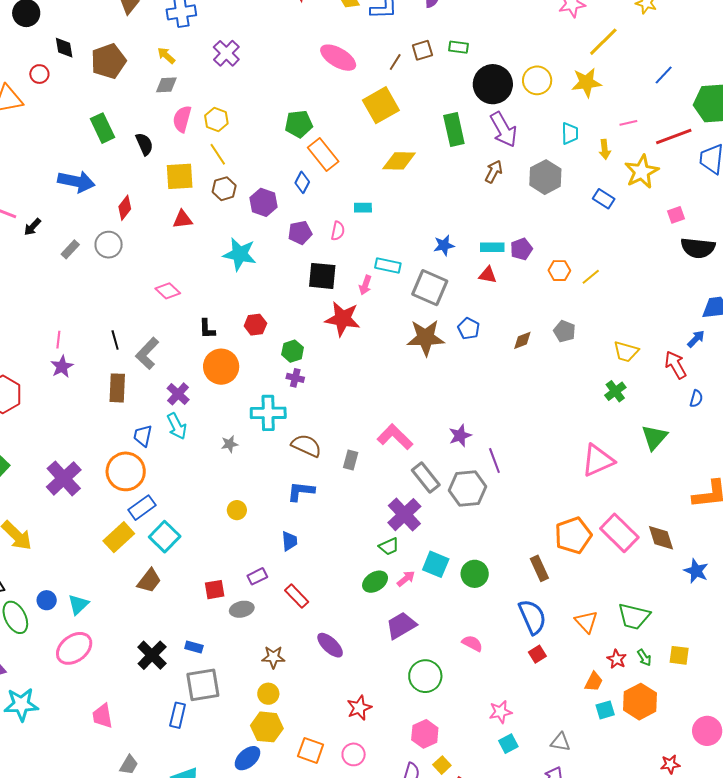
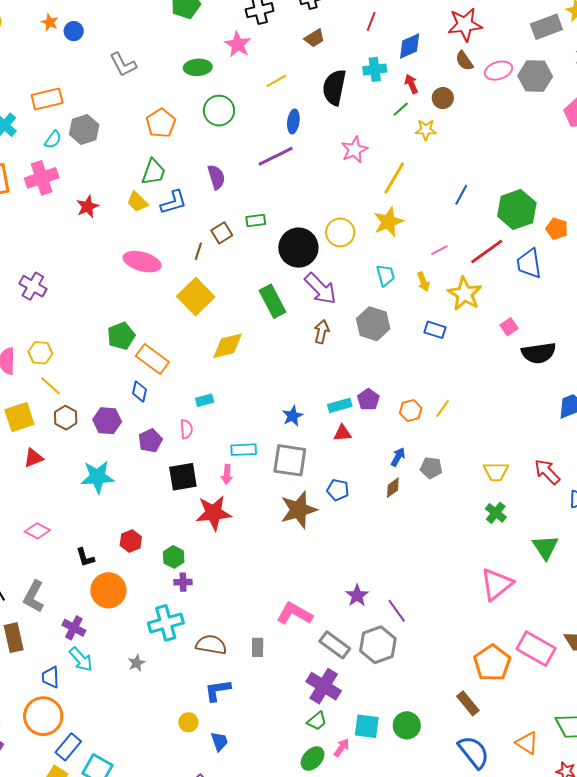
blue arrow: (696, 339) -> (398, 457), moved
yellow circle: (237, 510) -> (188, 722), moved

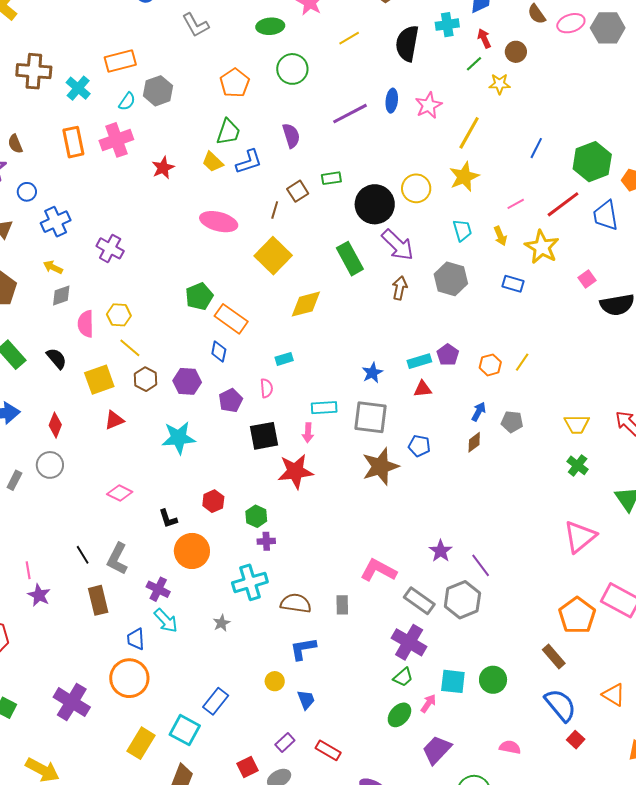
blue ellipse: (293, 121) -> (392, 101), moved
blue rectangle: (68, 747) -> (216, 701), moved

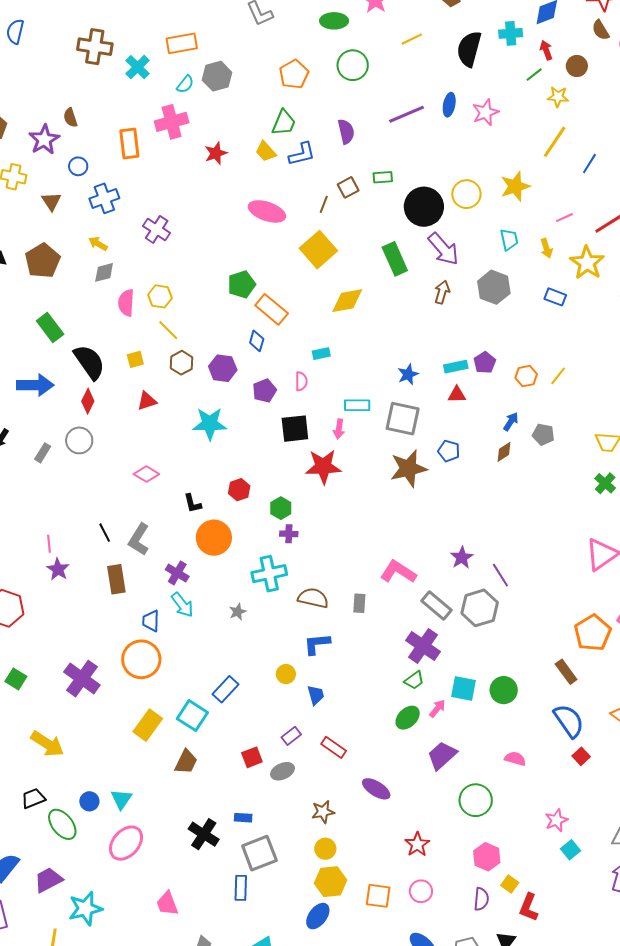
yellow line: (469, 133) -> (555, 142), moved
orange rectangle: (73, 142) -> (129, 143), moved
black semicircle: (57, 358) -> (89, 362), moved, size x1.6
yellow square: (99, 380) -> (135, 359), size x0.6

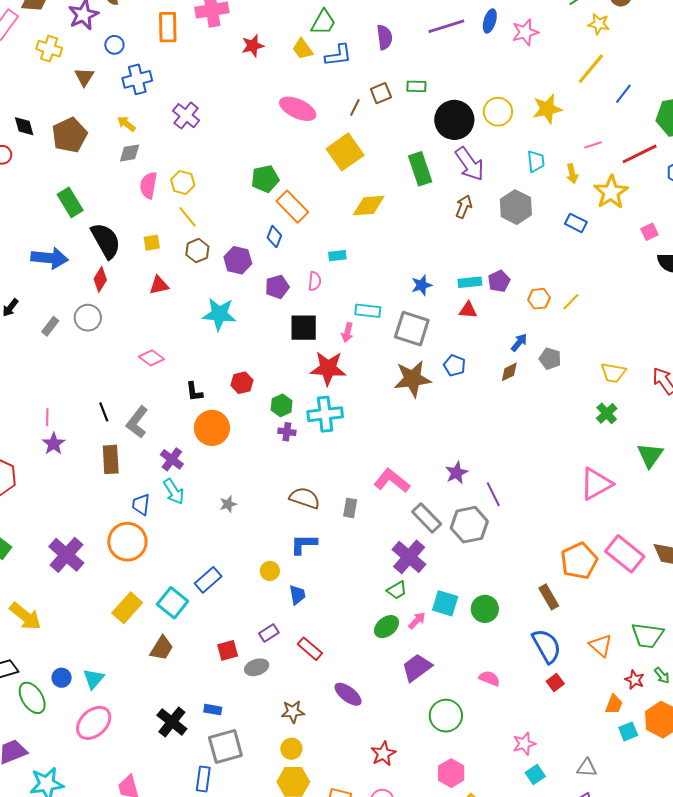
cyan cross: (269, 574) -> (325, 414), moved

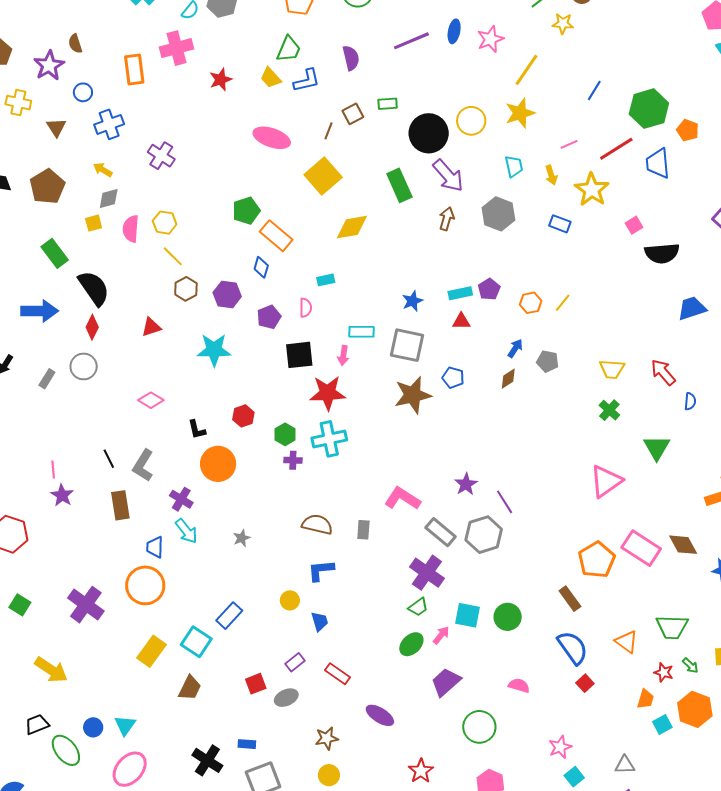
yellow line: (591, 69) -> (526, 70), moved
yellow square: (152, 243) -> (94, 223), moved

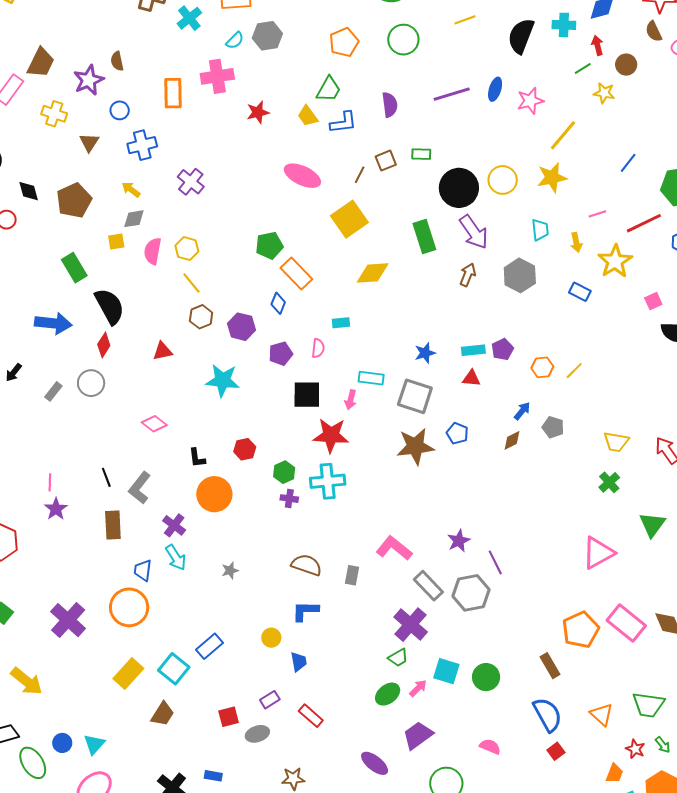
purple ellipse: (380, 715) -> (375, 763), moved

